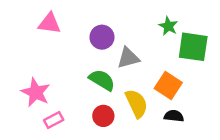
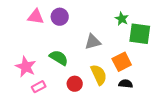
purple circle: (102, 37) -> (60, 17), moved
green semicircle: (102, 80) -> (59, 58), moved
orange square: (168, 86) -> (122, 62), turned 30

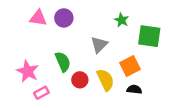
green star: (122, 19) -> (121, 20), moved
gray triangle: (93, 42) -> (99, 45), turned -30
green semicircle: (59, 58) -> (63, 62), turned 36
red circle: (75, 84) -> (80, 80), moved

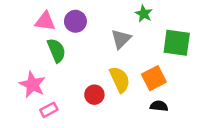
green star: (121, 20) -> (144, 14), moved
gray triangle: (99, 45) -> (121, 39), moved
green semicircle: (63, 62) -> (56, 50), moved
yellow semicircle: (105, 80) -> (120, 79), moved

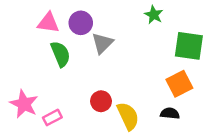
gray triangle: (121, 39) -> (102, 43), moved
orange square: (154, 78) -> (179, 84), moved
yellow semicircle: (120, 79) -> (128, 116), moved
pink star: (32, 85) -> (24, 104), moved

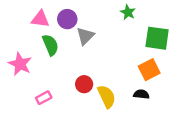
pink star: (24, 104) -> (20, 64), moved

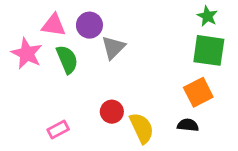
green star: (128, 12) -> (207, 16), moved
pink star: (20, 64) -> (27, 53), moved

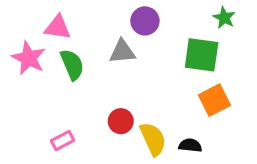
purple circle: (89, 25) -> (145, 21), moved
gray triangle: (113, 47) -> (122, 52), turned 40
green square: (209, 50) -> (202, 55), moved
black semicircle: (188, 125) -> (190, 145), moved

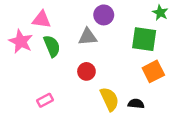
red circle: (121, 121) -> (86, 71), moved

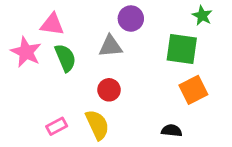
yellow semicircle: (110, 99) -> (97, 125), moved

